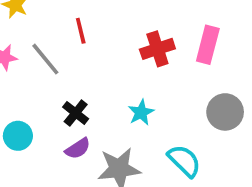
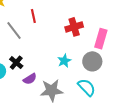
pink rectangle: (208, 45) -> (101, 39), moved
gray circle: (225, 112) -> (92, 61), moved
black cross: (76, 113) -> (16, 63), moved

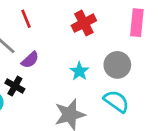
pink rectangle: (101, 39) -> (137, 23), moved
purple semicircle: (30, 79) -> (30, 60), moved

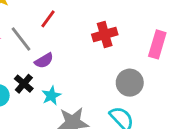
red line: (26, 19) -> (48, 19), turned 48
cyan star: (79, 71) -> (51, 96), moved

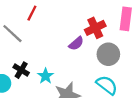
red cross: (105, 35) -> (95, 28), moved
purple semicircle: (44, 61) -> (76, 43), moved

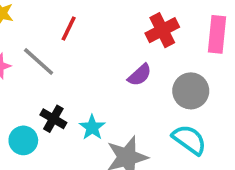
red cross: (95, 28) -> (162, 30), moved

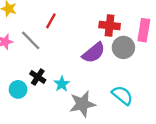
red cross: (162, 30) -> (110, 26), turned 30
purple semicircle: (140, 75) -> (94, 53), size x1.5
gray circle: (191, 91) -> (123, 47), moved

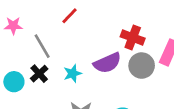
gray line: (31, 40) -> (42, 46), moved
cyan star: (62, 84) -> (72, 73), moved

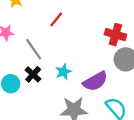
purple semicircle: (107, 63) -> (95, 81), moved

